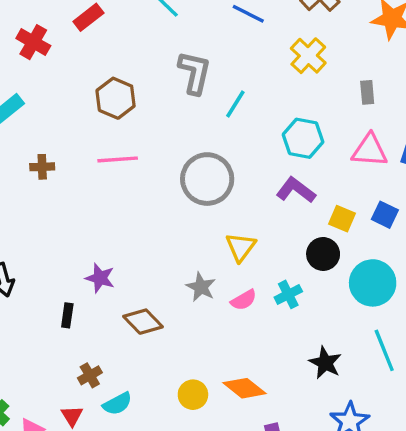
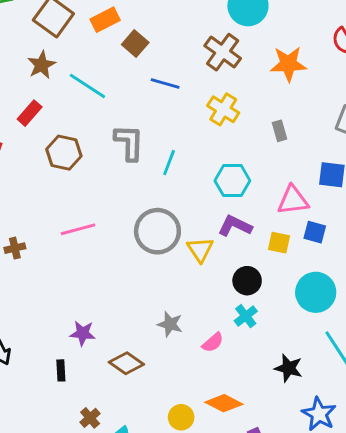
brown hexagon: (116, 98) -> (64, 153), moved
pink triangle: (370, 150) -> (293, 200), moved
yellow triangle: (241, 247) -> (200, 249), moved
black circle: (323, 254) -> (247, 281), moved
pink semicircle: (244, 300) -> (213, 342), moved

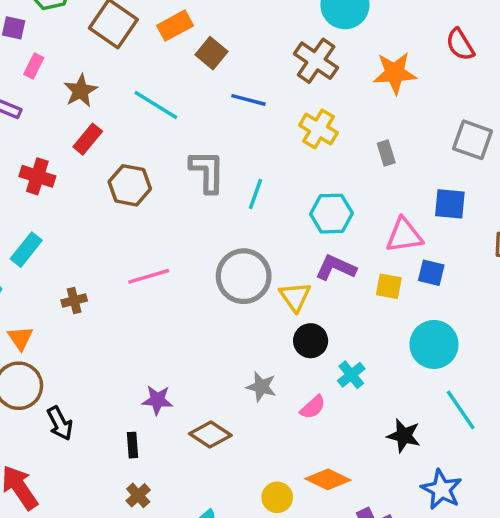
brown star: (42, 65) -> (80, 91), moved
black circle: (247, 281) -> (311, 341), moved
brown cross: (90, 418) -> (138, 495), moved

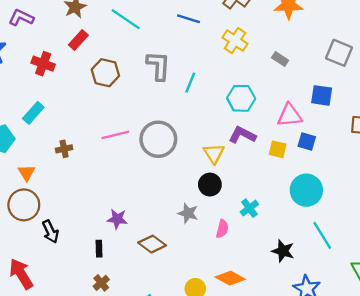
gray rectangle: (386, 153) -> (280, 59), turned -42
gray circle: (244, 276) -> (158, 139), moved
black circle: (311, 341) -> (210, 185), moved
pink semicircle: (313, 407) -> (222, 229), turned -36

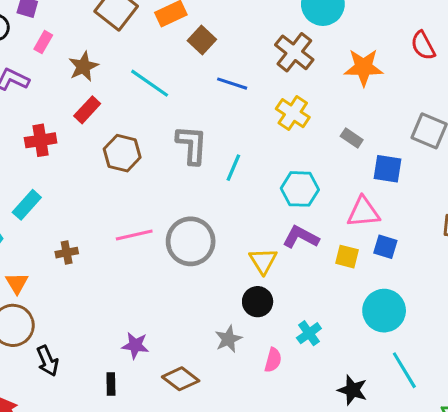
red cross: (43, 64) -> (41, 140), turned -30
blue square: (322, 95) -> (388, 169), moved
gray star: (188, 213) -> (228, 339), turned 30

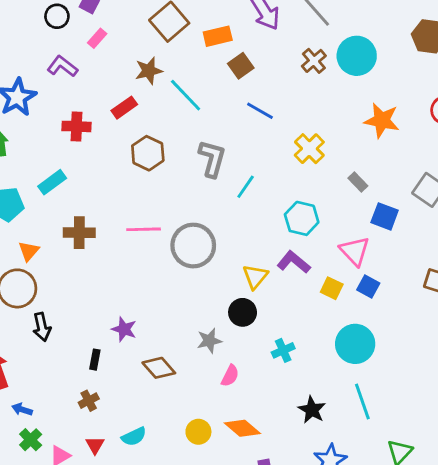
brown cross: (294, 52) -> (314, 61), moved, size x0.7
brown star: (83, 66) -> (149, 71), moved
pink triangle: (363, 212) -> (355, 251), turned 40
brown cross: (67, 253) -> (79, 233), size x1.5
pink semicircle: (273, 360) -> (230, 376), moved

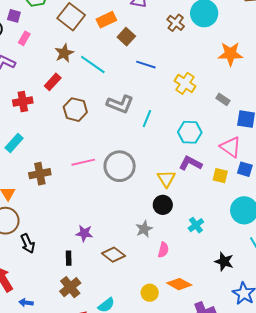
gray L-shape: (212, 159) -> (120, 104), turned 108
brown cross: (89, 401) -> (70, 287), size x1.5

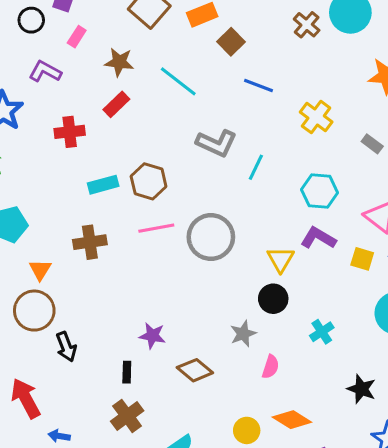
brown star: (64, 53) -> (119, 62), moved, turned 30
brown hexagon: (75, 110) -> (149, 181), moved
cyan rectangle: (14, 143) -> (103, 185), moved, turned 30

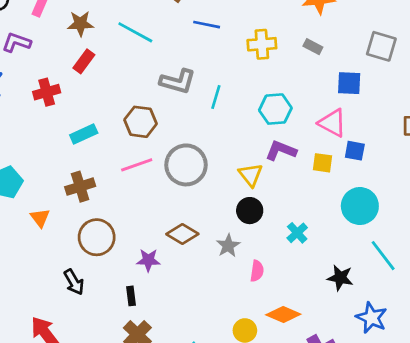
yellow cross: (316, 117) -> (262, 44), turned -32
gray rectangle: (372, 144) -> (313, 47), moved
brown hexagon: (149, 181) -> (141, 122), moved
brown circle: (34, 311) -> (97, 237), moved
brown diamond: (195, 370) -> (182, 234), moved

